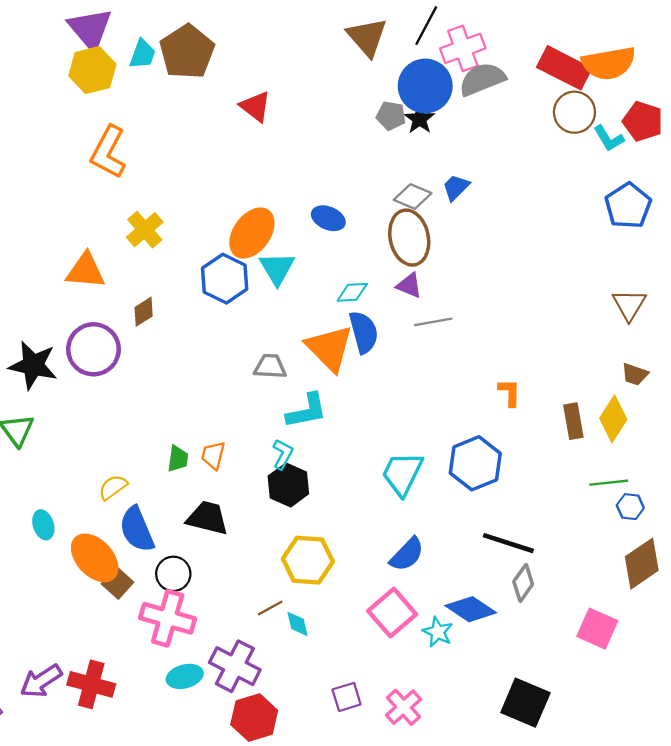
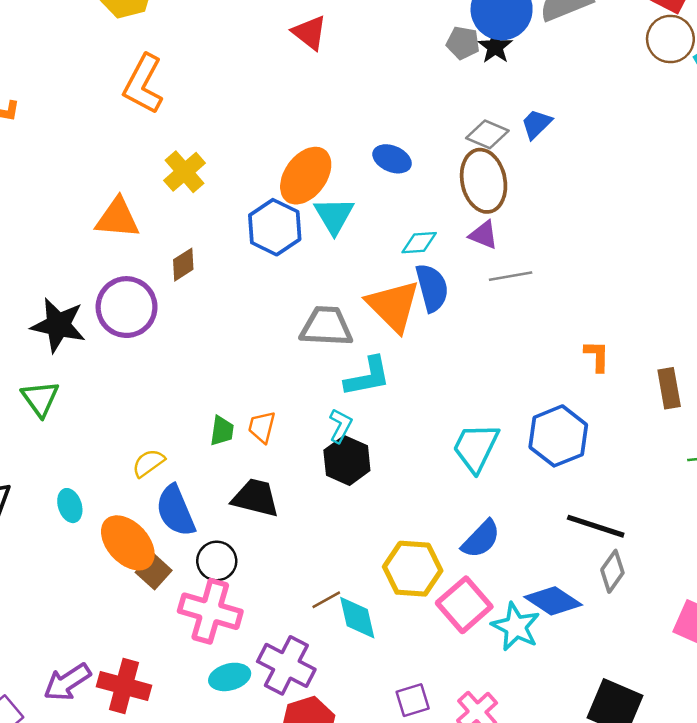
gray trapezoid: (270, 366) -> (326, 326), size x1.4
yellow hexagon: (308, 560) -> (413, 569), moved
cyan diamond: (298, 624) -> (357, 618), size x1.5
cyan star: (438, 632) -> (516, 627), size x1.4

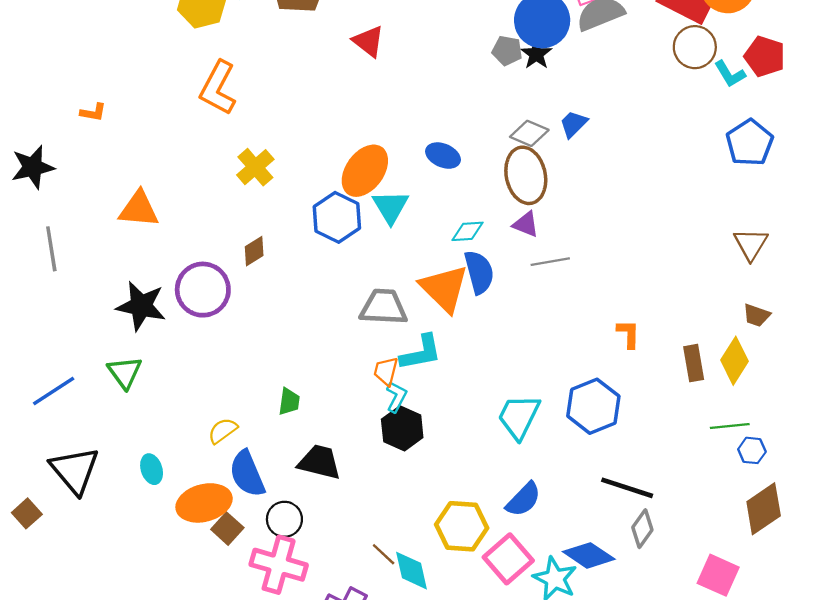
orange triangle: (118, 218) -> (139, 209), moved
orange trapezoid: (262, 427) -> (386, 371), moved
orange ellipse: (128, 543) -> (204, 503), turned -62
brown line: (326, 600) -> (384, 554), turned 72

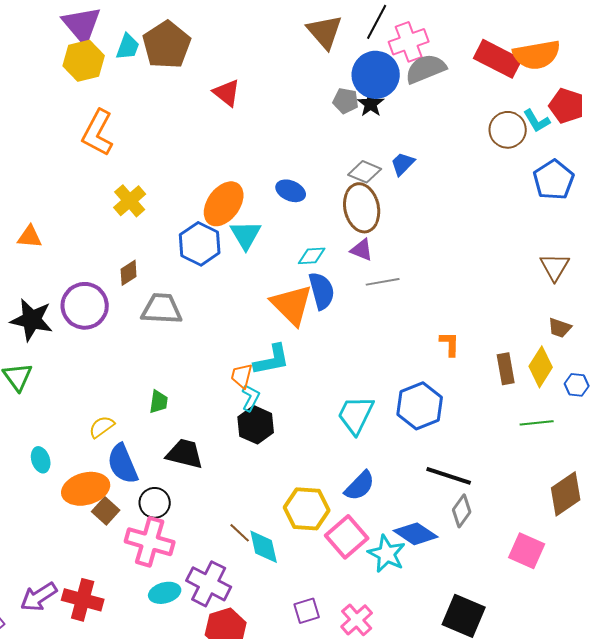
brown circle: (695, 47) -> (508, 130), moved
orange triangle: (139, 209) -> (30, 237), size x0.7
gray trapezoid: (384, 307) -> (162, 309), moved
blue hexagon: (752, 450) -> (577, 385), moved

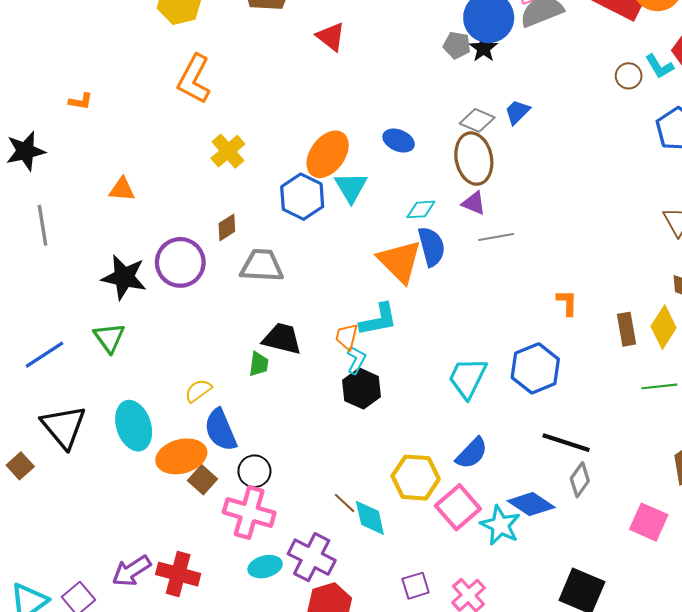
brown circle: (508, 130) -> (629, 76), size x0.7
black trapezoid: (185, 454) -> (282, 339), moved
cyan ellipse: (41, 460) -> (134, 426), size x1.8

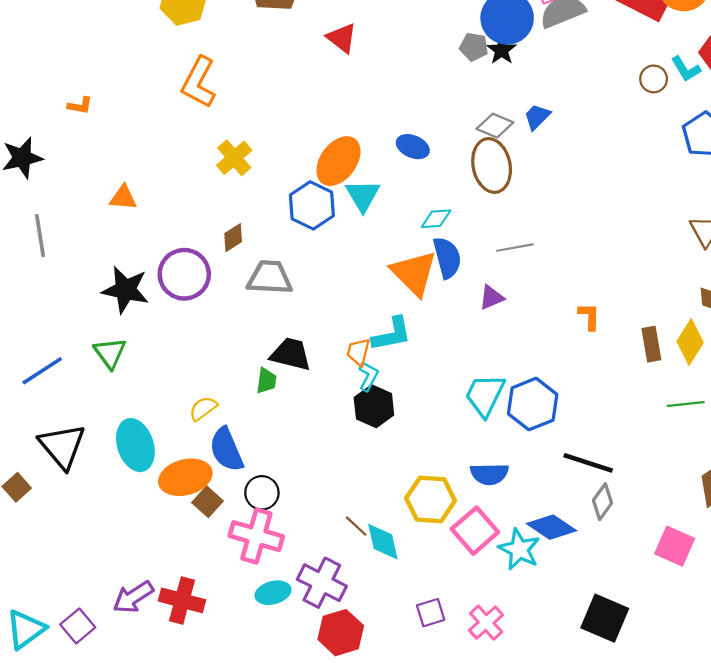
purple triangle: (474, 203) -> (492, 298), moved, turned -45
blue hexagon: (535, 368) -> (533, 404), moved
blue semicircle: (472, 453) -> (489, 474), turned 45

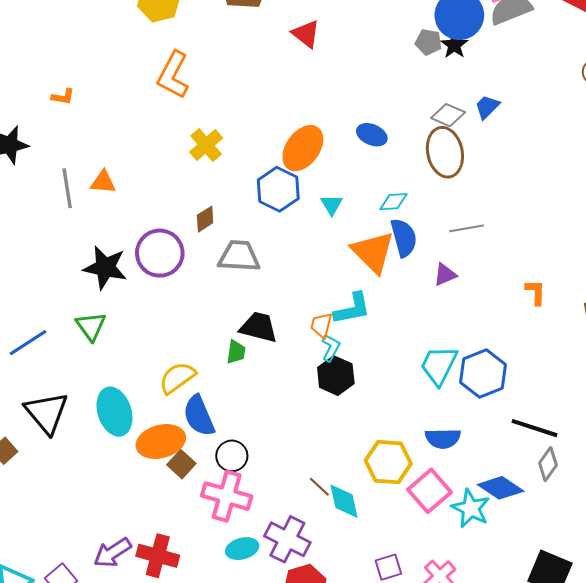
cyan triangle: (363, 195) -> (332, 205), moved, size x0.7
gray line: (40, 235) -> (67, 188), moved
yellow semicircle: (203, 408) -> (177, 378), size x1.4

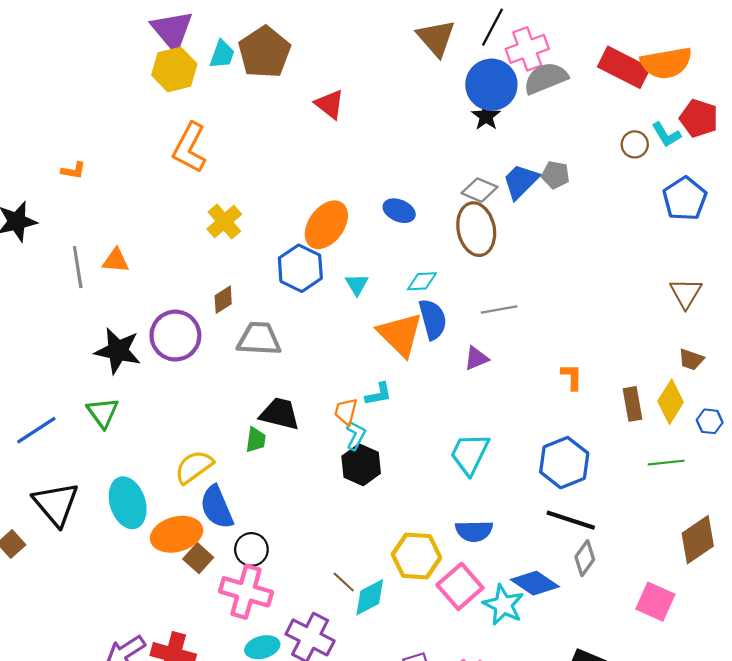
gray pentagon: (428, 42) -> (555, 175), moved
blue trapezoid: (487, 107) -> (521, 181), size x1.4
cyan L-shape: (352, 309) -> (378, 394), size x0.7
blue hexagon: (483, 374) -> (564, 463), moved
cyan diamond: (344, 501) -> (370, 597), turned 75

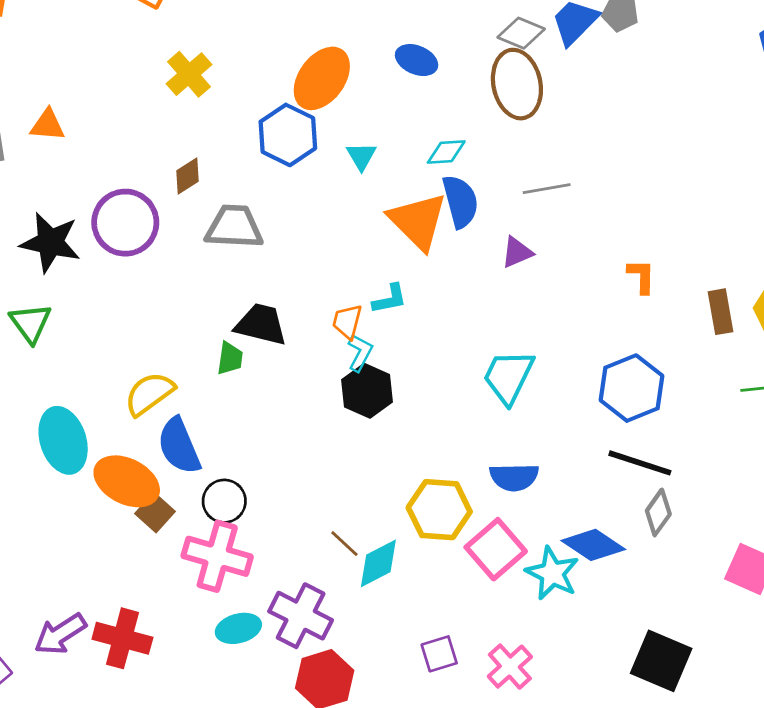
orange ellipse: (176, 534) -> (127, 481), turned 42

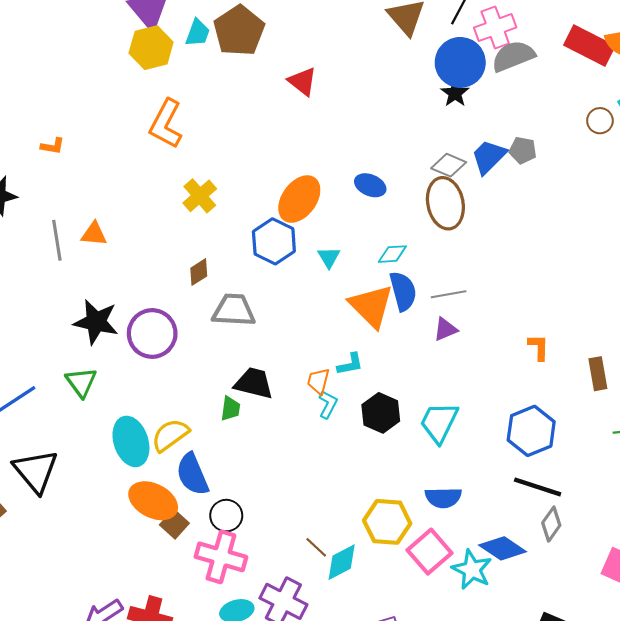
gray line: (547, 189) -> (449, 294), moved
purple circle: (125, 223) -> (152, 333), moved
black hexagon: (367, 391) -> (381, 413), moved
cyan ellipse: (63, 440) -> (131, 441), moved

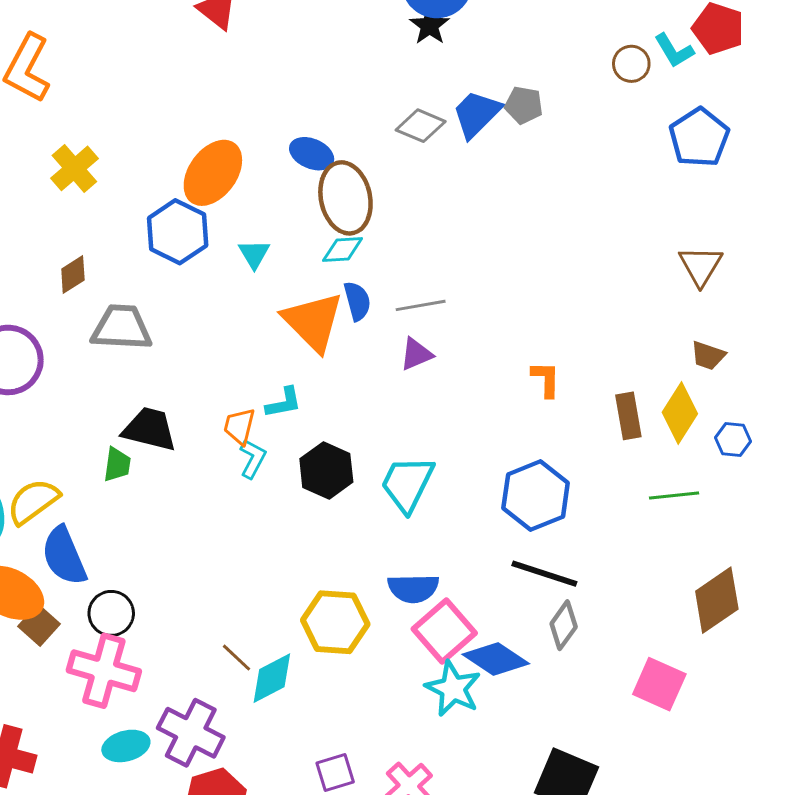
brown ellipse: (445, 203) -> (345, 198), moved
blue semicircle: (403, 291) -> (357, 301), size x0.7
pink square: (430, 552) -> (444, 631), moved

